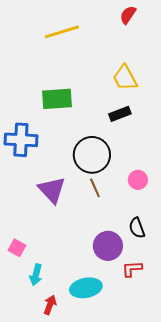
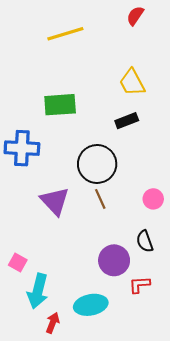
pink circle: (138, 180) -> (153, 199), moved
cyan arrow: (36, 275) -> (38, 291), size x1.5

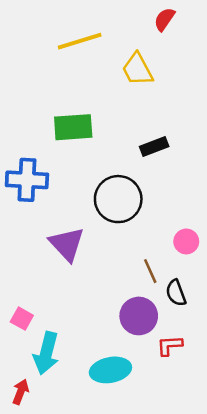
yellow trapezoid: (132, 82) -> (137, 69), moved
brown line: (100, 199) -> (150, 271), moved
red arrow: (53, 323) -> (21, 392), moved

